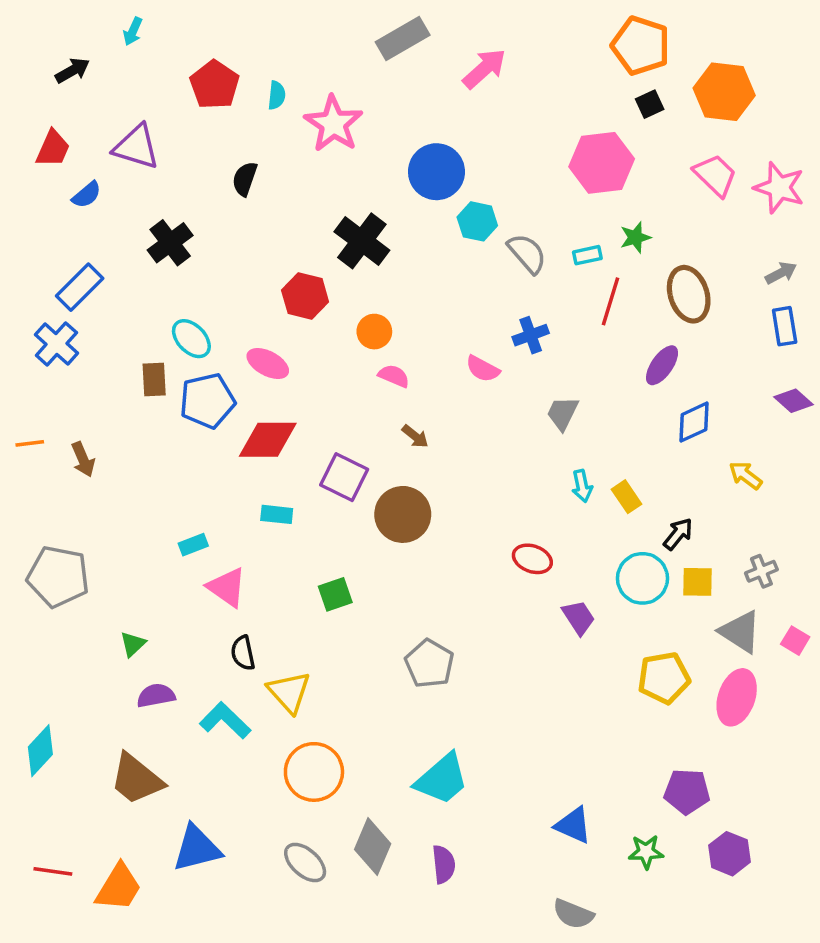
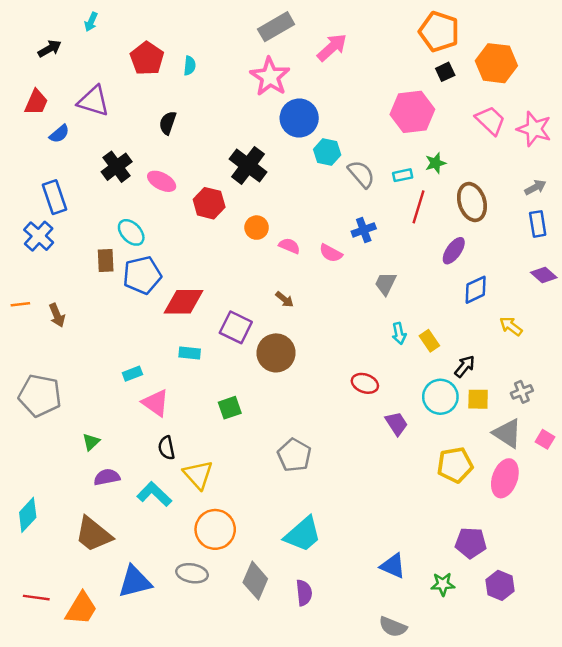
pink star: (333, 124) -> (270, 77), moved
blue rectangle: (80, 287) -> (54, 197), turned -64
pink ellipse: (268, 363) -> (162, 181), moved
pink semicircle: (394, 376) -> (289, 246), moved
gray ellipse: (305, 863) -> (192, 573), moved, turned -32

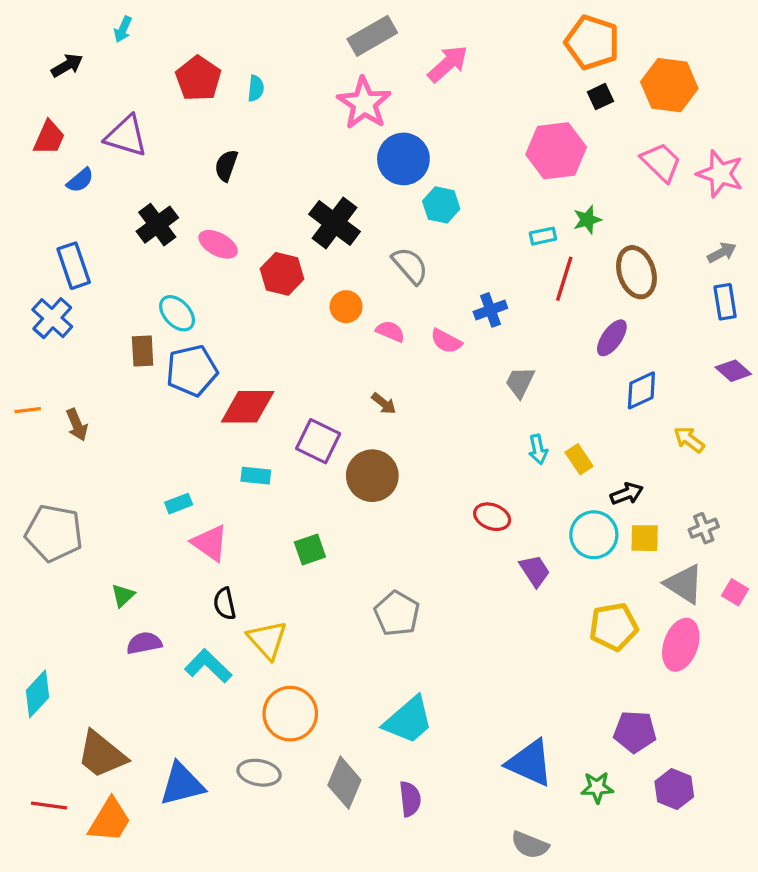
gray semicircle: (361, 174) -> (410, 266), moved
black arrow: (465, 366) -> (627, 494), turned 30
brown trapezoid: (93, 534) -> (102, 755), moved
blue triangle: (393, 566) -> (530, 763), size x1.4

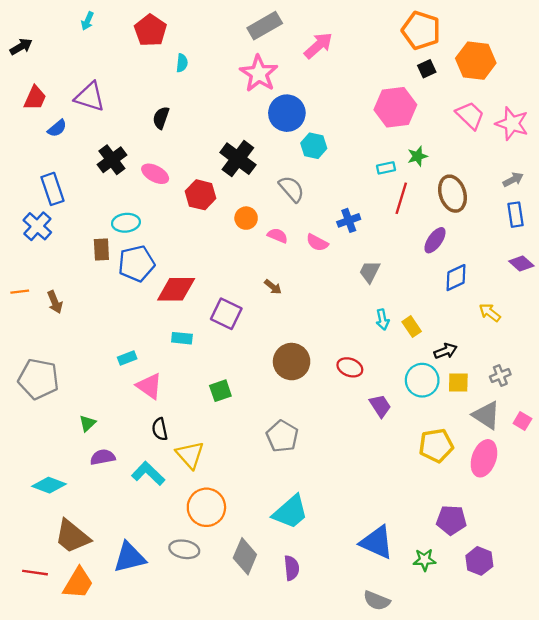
black arrow: (67, 65) -> (21, 47), moved
red pentagon: (198, 79) -> (150, 30), moved
cyan ellipse: (177, 313) -> (126, 223), turned -52
brown circle: (372, 476) -> (292, 362), moved
cyan diamond: (38, 694) -> (49, 485), moved, turned 68

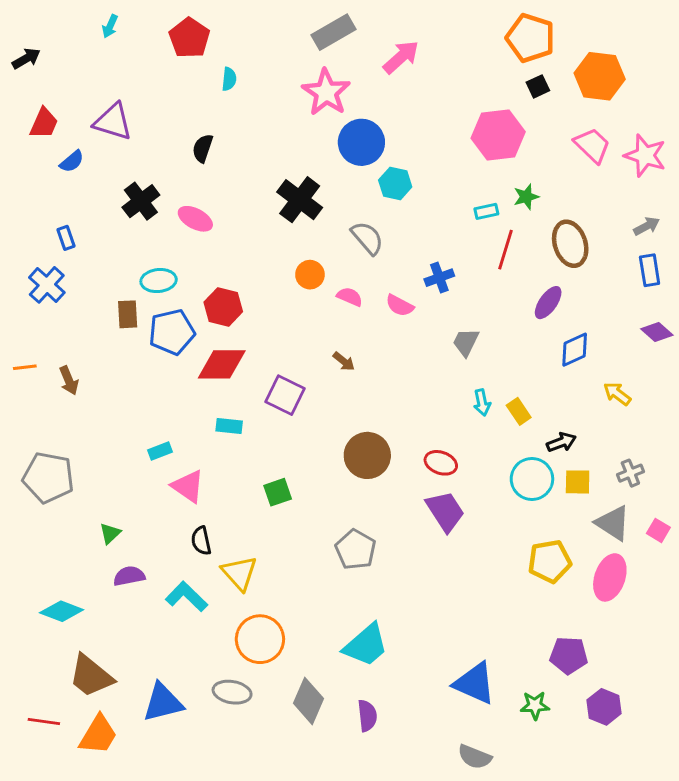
blue rectangle: (52, 189) -> (66, 238), size x0.6
red hexagon: (201, 195) -> (223, 307), moved
purple trapezoid: (380, 406) -> (445, 511), moved, size x1.4

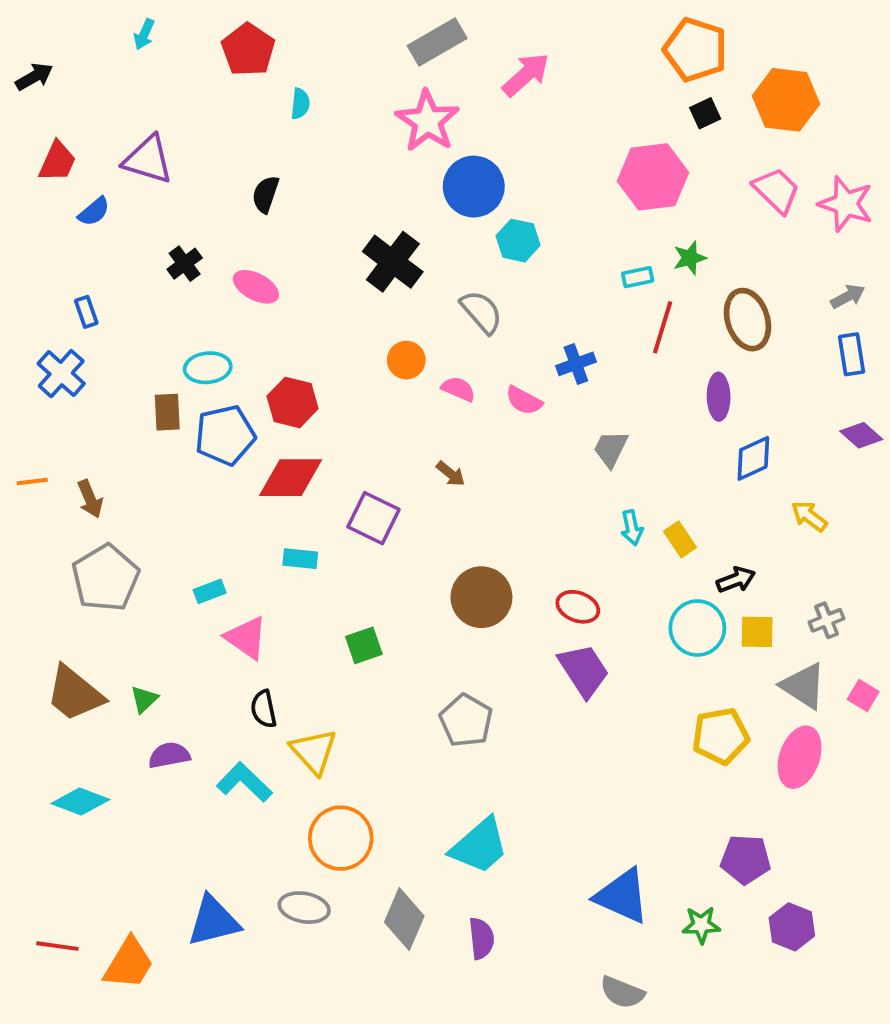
black cross: (141, 201) -> (185, 264), size x0.7
purple ellipse: (548, 303) -> (719, 397), turned -36
gray pentagon: (48, 478) -> (106, 578), moved, turned 30
brown trapezoid: (91, 676) -> (75, 694), moved

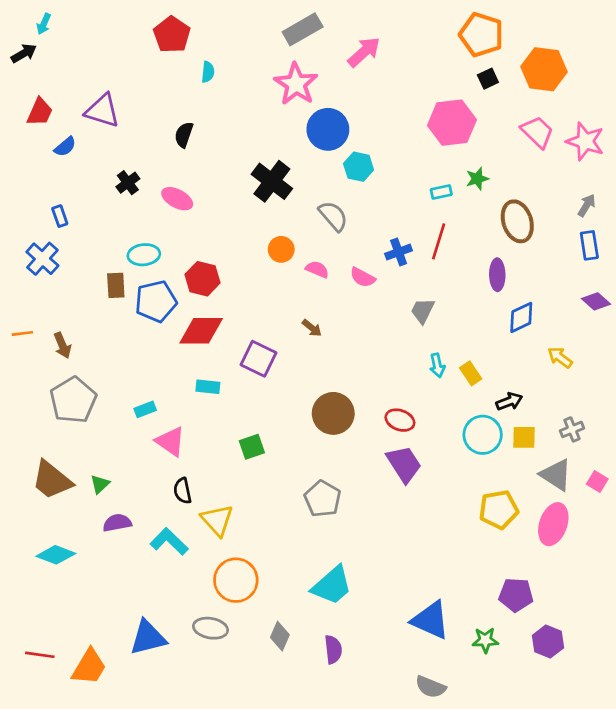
cyan arrow: (144, 34) -> (44, 24), moved
gray arrow: (848, 296) -> (587, 205), turned -30
red line: (663, 327) -> (439, 241), moved
gray diamond: (404, 919) -> (280, 636), size x0.7

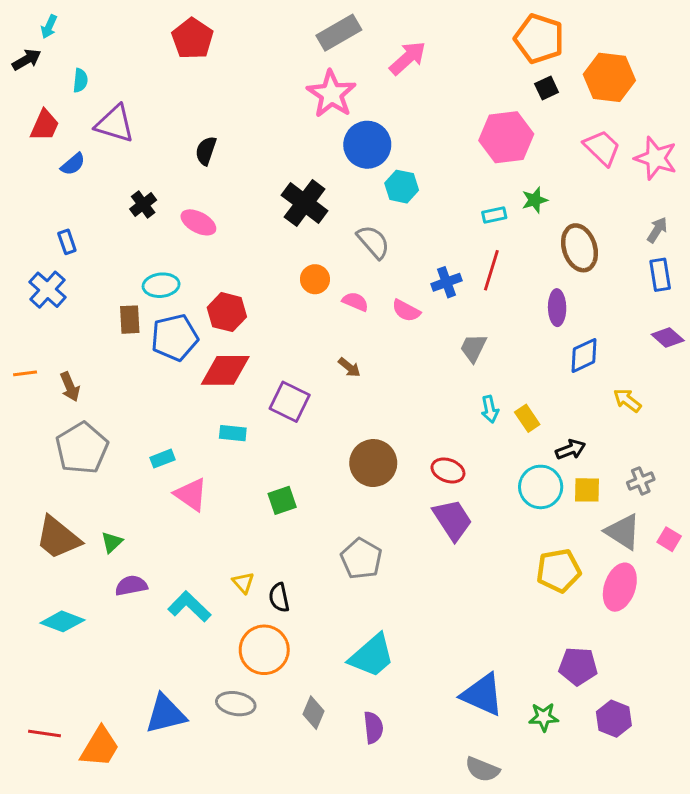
cyan semicircle: (208, 72) -> (80, 80), moved
black semicircle: (183, 491) -> (279, 598), moved
yellow triangle: (217, 520) -> (243, 583), size x0.6

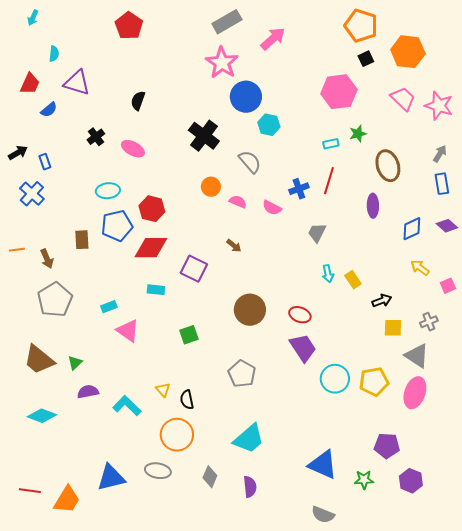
black arrow: (27, 60) -> (18, 153), moved
brown rectangle: (130, 320) -> (82, 240), moved
blue diamond: (584, 355) -> (412, 229), moved
cyan circle: (541, 487) -> (335, 379), moved
pink square: (669, 539) -> (448, 286), moved, turned 35

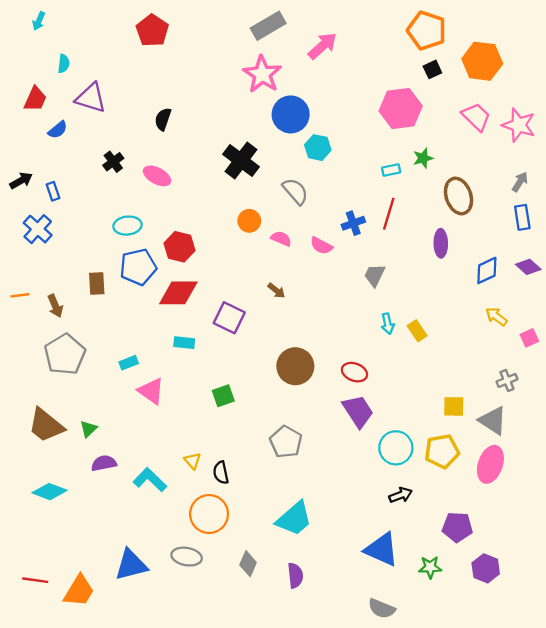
black arrow: (382, 301) -> (401, 495), moved
yellow square: (393, 328) -> (454, 406), moved

